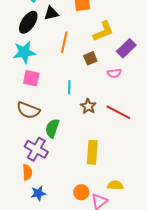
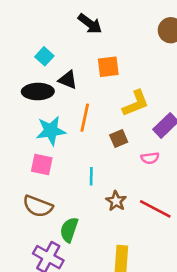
black triangle: (51, 13) -> (68, 80), turned 35
black ellipse: (28, 22) -> (38, 92), turned 55
cyan star: (24, 52) -> (51, 131), moved

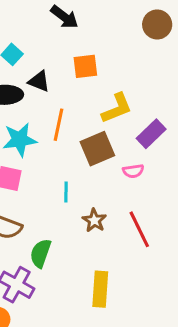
brown square: (119, 138) -> (97, 149), size x1.6
red line: (155, 209) -> (139, 229), turned 36

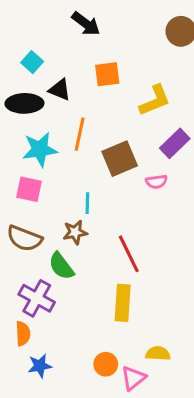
yellow L-shape: (117, 108) -> (155, 100), moved
brown star: (94, 220) -> (75, 232), moved, turned 30
red line: (139, 229) -> (129, 254), moved
green semicircle: (41, 253) -> (61, 266), turned -56

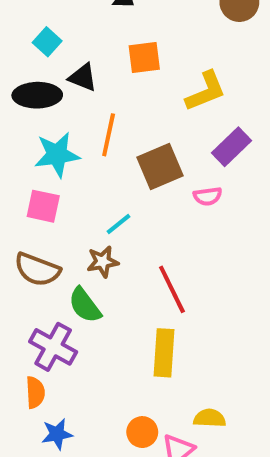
cyan line: (87, 203) -> (118, 224), turned 50

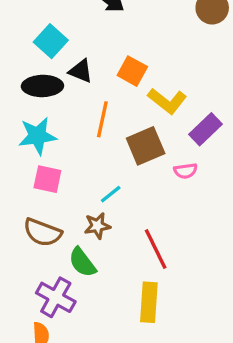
cyan square: (47, 42) -> (51, 41), size x1.4
orange square: (144, 58) -> (132, 71), moved, turned 36
yellow L-shape: (206, 91) -> (167, 101), moved, turned 60
cyan star: (57, 155) -> (37, 136), moved

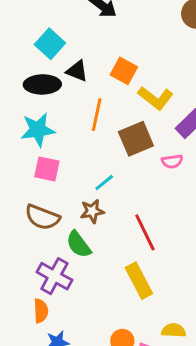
yellow rectangle: (149, 302) -> (139, 281), turned -32

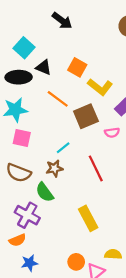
orange line: (97, 115) -> (58, 99), turned -65
red line: (145, 232) -> (96, 168), moved
orange semicircle: (41, 311) -> (17, 240), turned 70

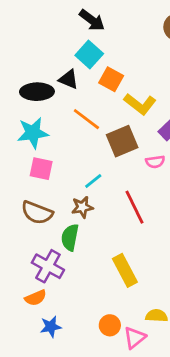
cyan square: (24, 48) -> (89, 55), moved
green semicircle: (45, 192) -> (70, 237), turned 48

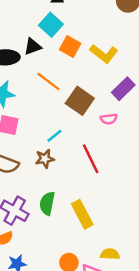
black triangle: (69, 79) -> (33, 46), turned -42
yellow L-shape: (140, 104) -> (104, 54), moved
brown square: (122, 141) -> (80, 101), turned -32
green semicircle: (70, 237) -> (47, 203), moved

